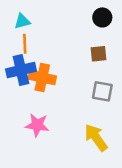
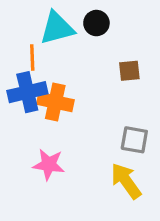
black circle: (102, 17) -> (96, 23), moved
cyan triangle: (22, 21) -> (57, 28), moved, size x1.6
gray square: (102, 91) -> (134, 140), moved

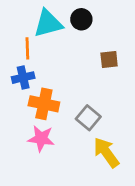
blue cross: (27, 92) -> (23, 78), size x0.7
orange cross: (55, 102) -> (44, 104), moved
gray square: (134, 140) -> (88, 118), moved, turned 30

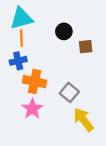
black circle: (81, 19) -> (64, 31), moved
cyan triangle: (48, 23) -> (21, 18), moved
pink star: (41, 139) -> (32, 109), turned 30

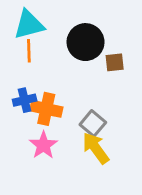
black circle: (64, 31) -> (86, 42), size x1.6
blue cross: (18, 61) -> (25, 100), moved
yellow arrow: (83, 120) -> (96, 148), moved

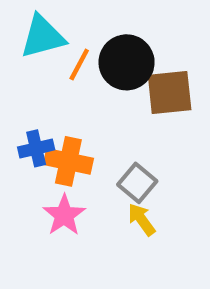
orange line: (29, 51) -> (79, 65), moved, turned 30
brown square: (115, 62) -> (170, 93), size x1.6
yellow arrow: (96, 148) -> (142, 219), size x0.7

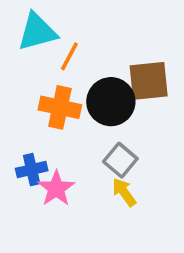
black circle: (127, 62) -> (111, 102), moved
blue cross: (36, 148) -> (32, 170), moved
orange cross: (68, 161) -> (60, 107), moved

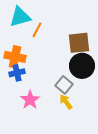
black circle: (111, 102) -> (82, 66), moved
orange cross: (60, 107) -> (15, 57), moved
blue cross: (32, 170) -> (17, 73), moved

